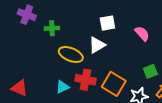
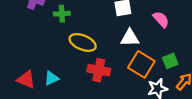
white triangle: (97, 45) -> (130, 38), moved, turned 30
orange square: (114, 84) -> (141, 64), moved
cyan triangle: (62, 87) -> (51, 78), moved

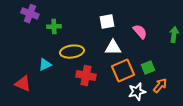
yellow ellipse: (83, 42) -> (72, 52), turned -30
orange square: (141, 64) -> (123, 71), turned 35
cyan triangle: (51, 78) -> (45, 65), moved

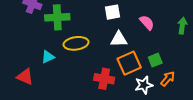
green cross: (54, 27) -> (57, 17), size x1.6
red cross: (86, 76) -> (104, 79), moved

